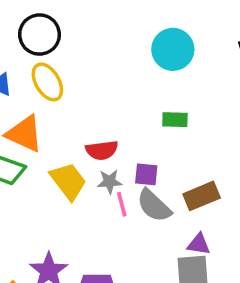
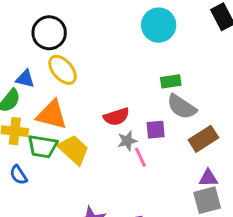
yellow trapezoid: (68, 181) -> (74, 150), moved
gray semicircle: (154, 206) -> (182, 107), moved

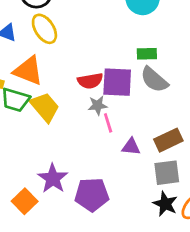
purple square: (156, 130) -> (117, 82), moved, size x1.6
brown rectangle: (203, 139) -> (168, 140), moved
purple triangle: (208, 178) -> (131, 147), moved

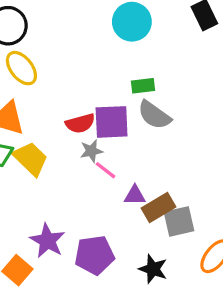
pink line: (108, 123) -> (106, 170), turned -30
brown rectangle: (168, 140) -> (159, 207), moved
black star: (165, 204) -> (153, 269), moved

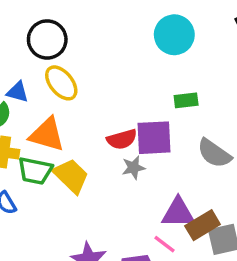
gray semicircle: (154, 115) -> (214, 153), moved
pink line: (106, 170) -> (165, 244), moved
purple triangle: (135, 195) -> (178, 213), size x1.5

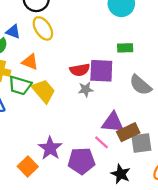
orange triangle: (47, 135) -> (30, 62), size x0.7

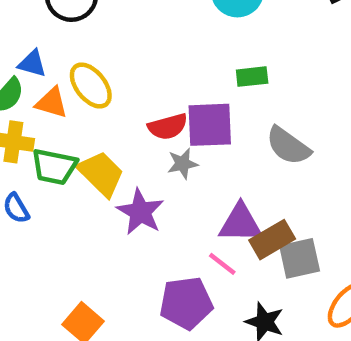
yellow ellipse: (43, 28) -> (91, 86), moved
orange triangle: (30, 62) -> (52, 103), moved
purple star: (50, 148) -> (140, 212), moved

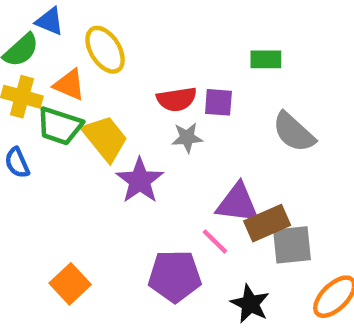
orange triangle: (52, 103) -> (69, 85), moved
purple square: (210, 125) -> (218, 102), size x0.6

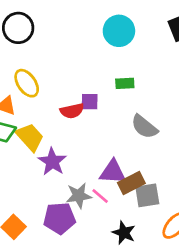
purple square: (218, 102) -> (90, 102), moved
gray star: (187, 138) -> (79, 196), moved, size x1.4
purple pentagon: (175, 276) -> (60, 218), moved

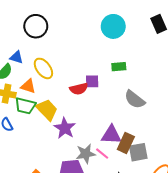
brown rectangle: (131, 183) -> (126, 143), turned -36

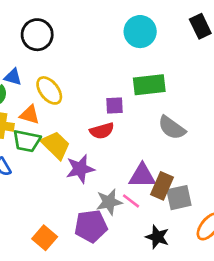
green rectangle: (119, 67) -> (149, 85), size x1.6
red semicircle: (79, 89) -> (102, 131), moved
purple star: (65, 128) -> (80, 169), turned 30

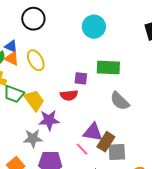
cyan circle: (140, 32) -> (94, 27), moved
orange triangle: (30, 115) -> (12, 59), moved
gray star: (109, 202) -> (33, 138), moved

